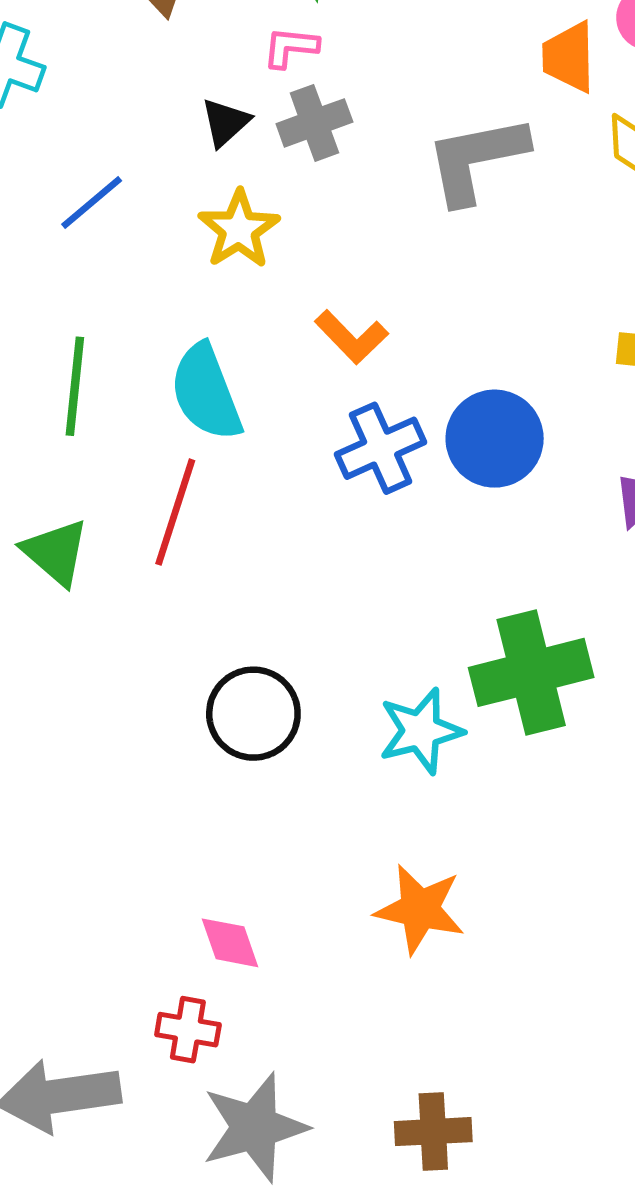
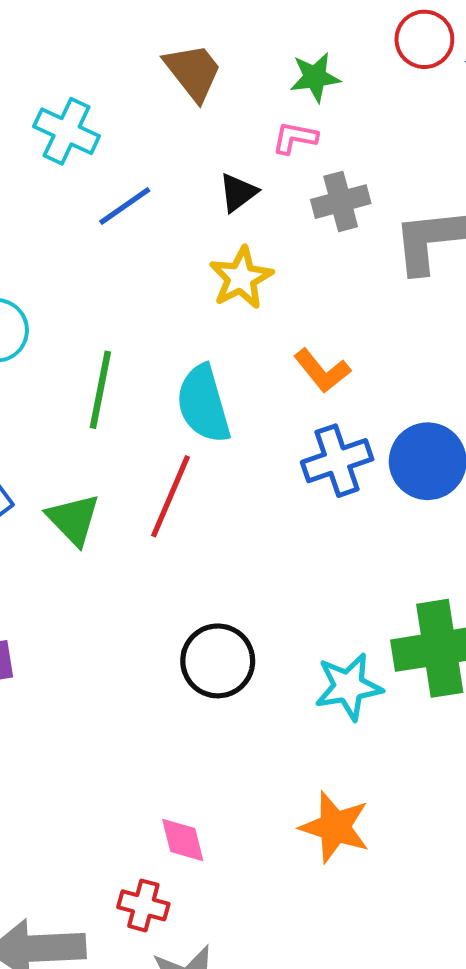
gray cross: (314, 123) -> (341, 202), moved
blue line: (92, 202) -> (125, 206), moved

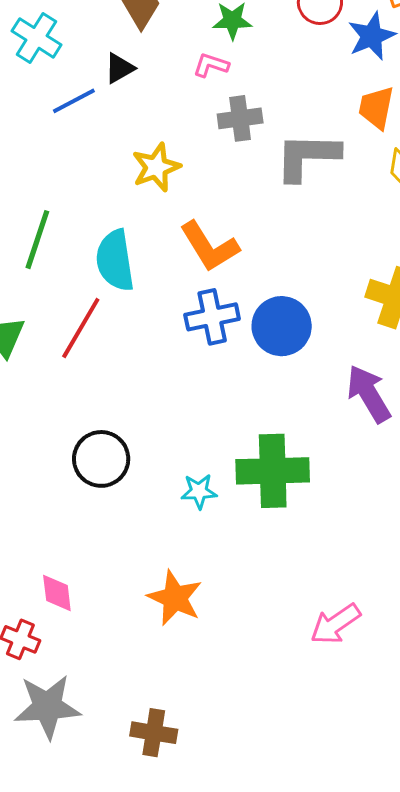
black triangle: (238, 192) -> (119, 68), moved
orange L-shape: (322, 371) -> (209, 246), size x1.4
cyan star: (348, 687) -> (199, 491), size x0.7

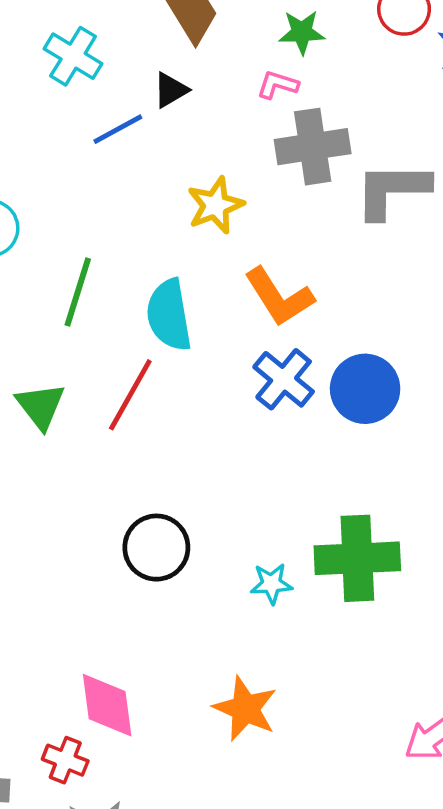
gray cross: (240, 118) -> (313, 147), size x1.4
blue cross: (212, 317) -> (284, 379), turned -38
pink diamond: (57, 593) -> (107, 705), size x1.5

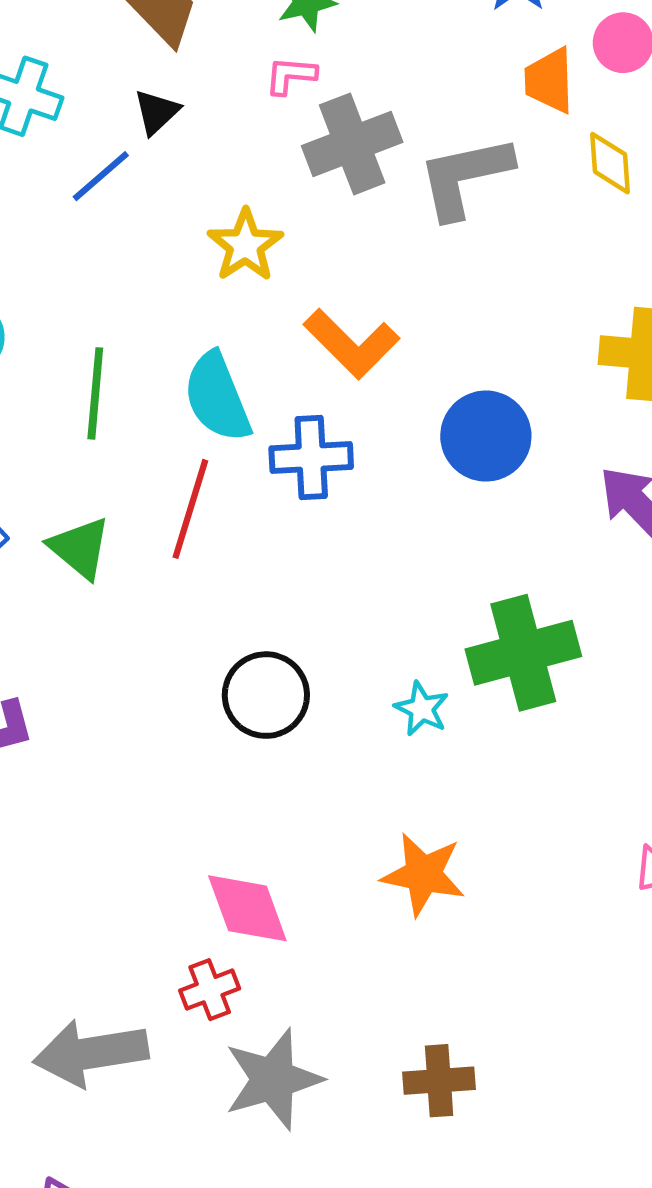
blue cross: (284, 379) -> (311, 458), moved, turned -30
cyan star: (271, 584) -> (422, 709), turned -30
red cross: (65, 760) -> (210, 990), turned -30

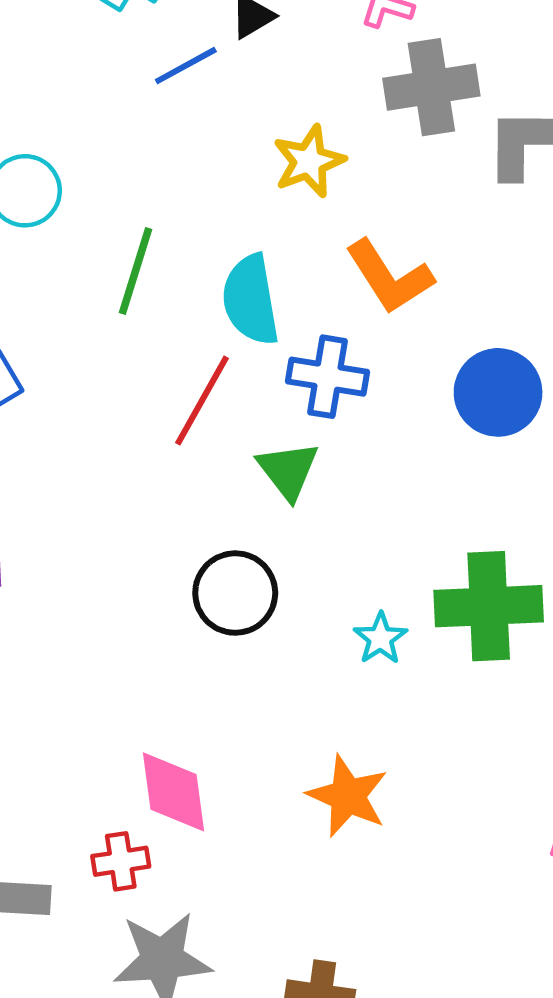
green triangle: (80, 548) -> (288, 470), moved

